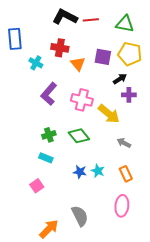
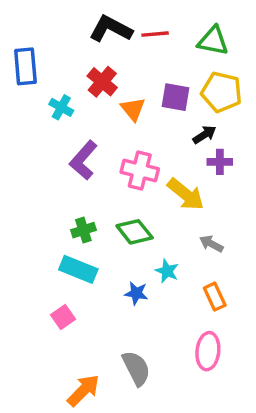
red cross: (60, 48) -> (102, 82), turned 30
cyan rectangle: (46, 158) -> (78, 269), size x1.5
cyan star: (98, 171) -> (167, 271), moved

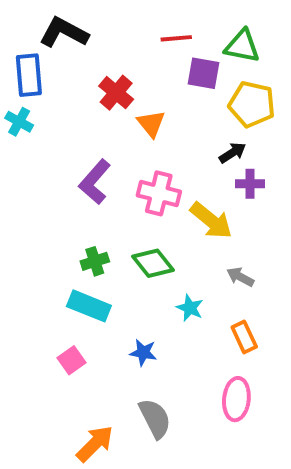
black L-shape: (111, 29) -> (64, 32), moved
purple square: (176, 97) -> (203, 73), moved
cyan cross: (61, 107) -> (19, 122), moved
blue star: (136, 293) -> (143, 353), moved

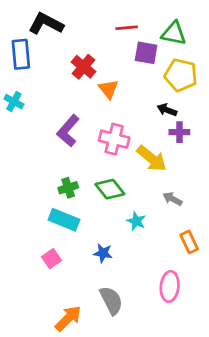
cyan cross: (19, 122) -> (14, 102), moved
black arrow: (233, 153) -> (167, 110), turned -126
orange rectangle: (244, 337) -> (189, 242), moved

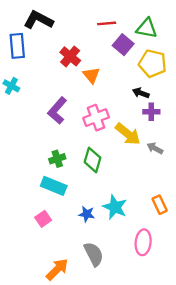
purple square: (146, 53) -> (123, 45), turned 30
pink cross: (114, 139) -> (96, 118), turned -35
green diamond: (110, 189) -> (93, 160), turned 55
gray arrow: (172, 199) -> (155, 148), moved
cyan star: (136, 221) -> (115, 207), moved, size x1.5

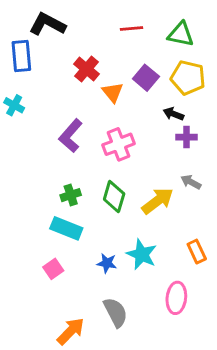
purple square: (123, 45) -> (146, 78), moved
yellow arrow: (128, 134) -> (158, 201), moved, turned -76

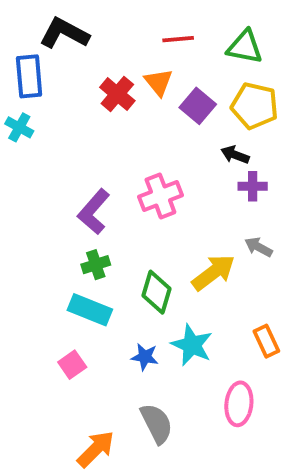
orange triangle: (113, 92) -> (158, 82), moved
cyan cross: (14, 105) -> (19, 127), moved
purple L-shape: (71, 136) -> (94, 212), moved
green diamond: (114, 196) -> (157, 292), moved

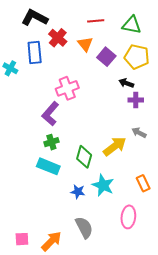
blue rectangle: (29, 76) -> (35, 52), moved
red cross: (117, 94) -> (58, 38), moved
pink cross: (160, 196) -> (67, 88), moved
pink square: (72, 365) -> (22, 239), moved, turned 32

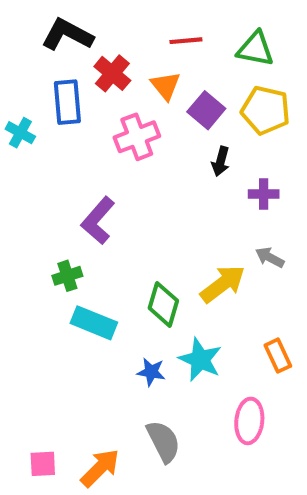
black arrow: (126, 83) -> (221, 161), moved, turned -96
pink cross: (67, 88) -> (137, 137), moved
green cross: (51, 142) -> (67, 276), moved

